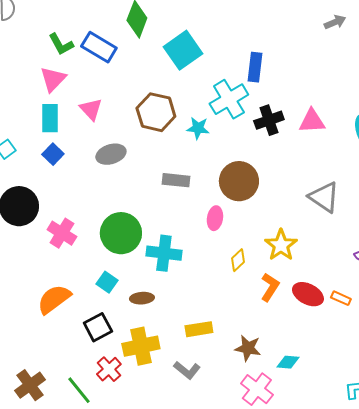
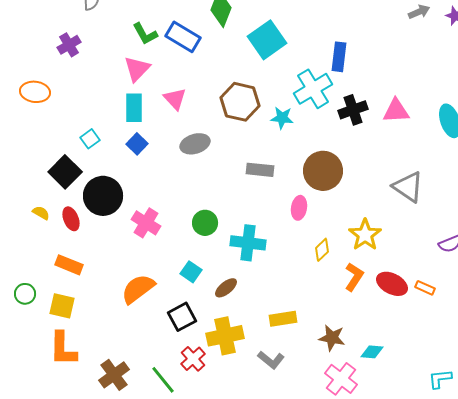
green circle: (121, 233) -> (205, 223), size x0.6
brown ellipse: (142, 298) -> (226, 288), turned -35

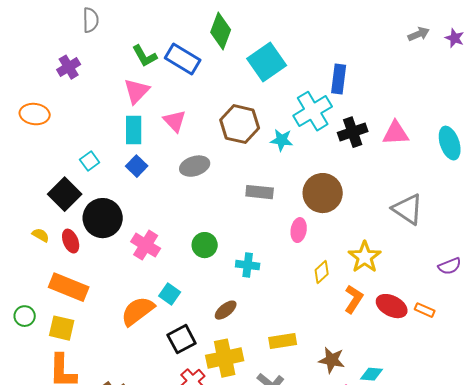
cyan cross: (248, 243) -> (248, 265), size x0.7
orange rectangle: (69, 265) -> (69, 287), size x1.4
cyan square: (191, 272) -> (170, 294), moved

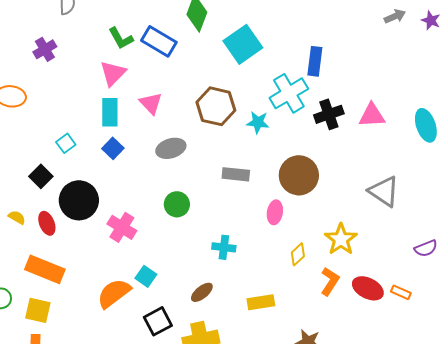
black square: (65, 194) -> (41, 176), size x0.7
green circle: (205, 245) -> (177, 204), moved
yellow rectangle: (283, 341) -> (261, 302), moved

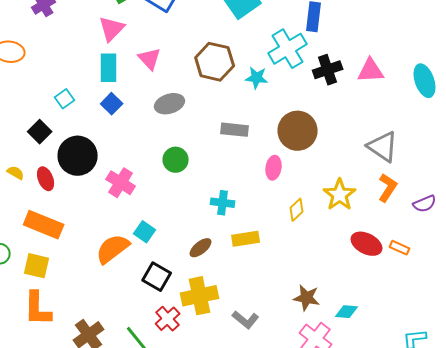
orange L-shape: (330, 281) -> (388, 188), moved
yellow rectangle: (261, 302) -> (246, 239), moved
black square: (158, 321) -> (157, 277), turned -32

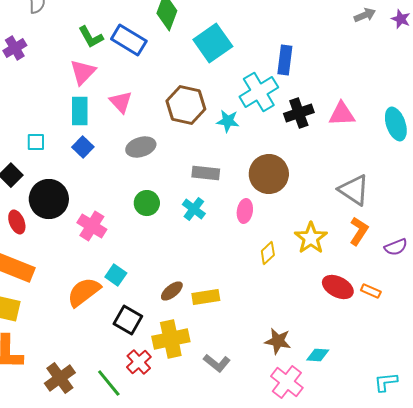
cyan square: (65, 99) -> (36, 142), turned 36
cyan cross: (223, 203) -> (194, 209), moved, turned 30
yellow rectangle: (246, 239) -> (206, 297), moved

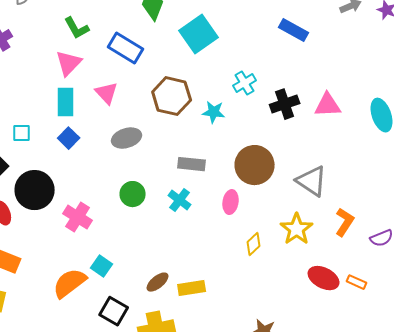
blue rectangle: (129, 40) -> (126, 48), moved
blue rectangle: (285, 60) -> (294, 30), moved, turned -68
cyan cross: (259, 92) -> (245, 83), size x0.6
gray triangle: (354, 190) -> (312, 181), moved

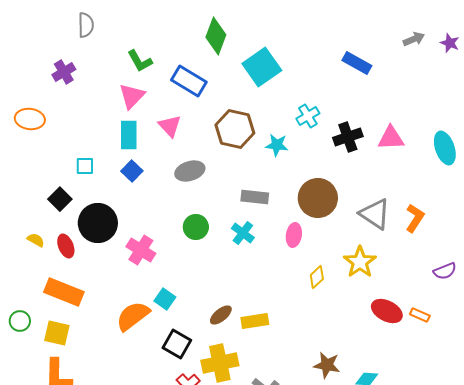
orange L-shape: (345, 222) -> (415, 218), moved

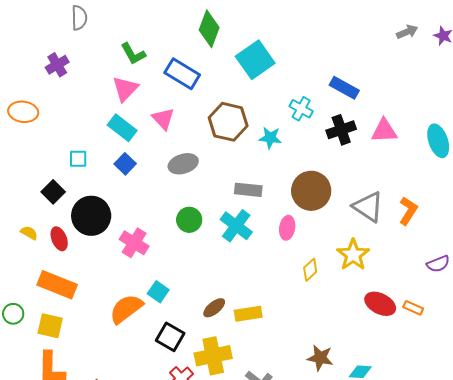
blue rectangle: (357, 63) -> (344, 88), moved
cyan cross: (308, 116) -> (301, 109), turned -30
cyan rectangle: (129, 135) -> (122, 128), turned -52
cyan cross: (243, 233) -> (236, 226), size x1.4

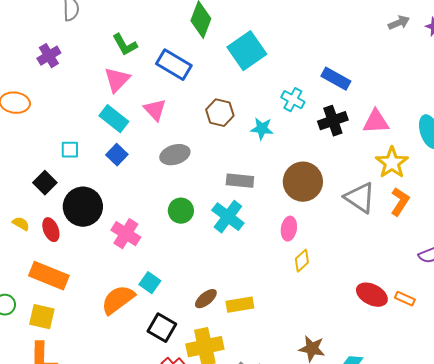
brown hexagon: (228, 122) -> (220, 113), size x0.7
pink ellipse: (287, 228) -> (289, 229), moved
yellow star: (353, 255) -> (392, 163), moved

